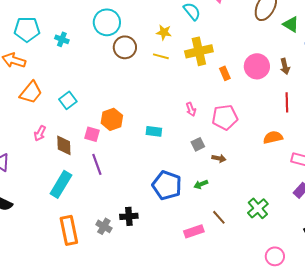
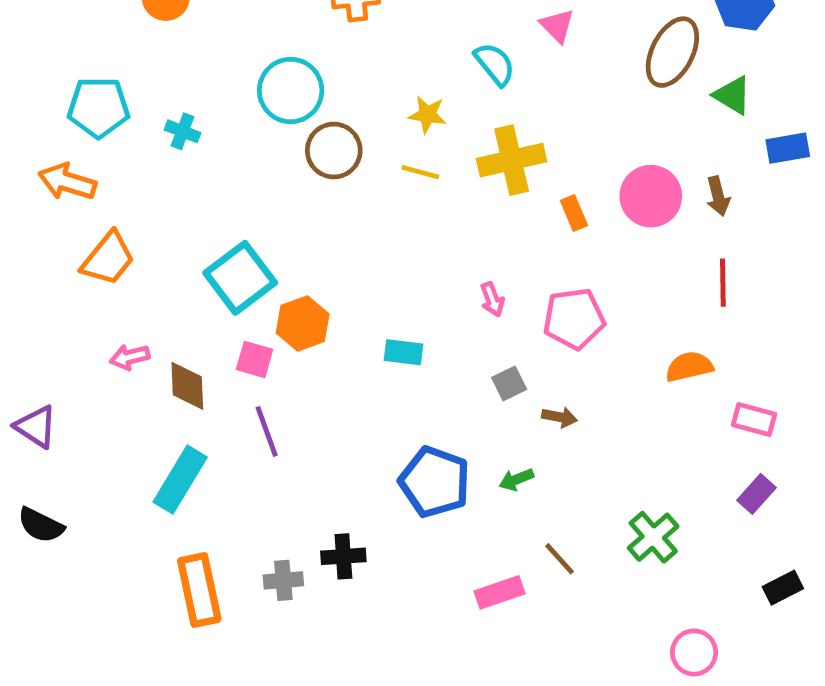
cyan square: (68, 100) -> (240, 278), moved, size x1.6
pink arrow: (40, 133) -> (130, 357), turned 49
gray cross: (104, 226) -> (283, 580), turned -35

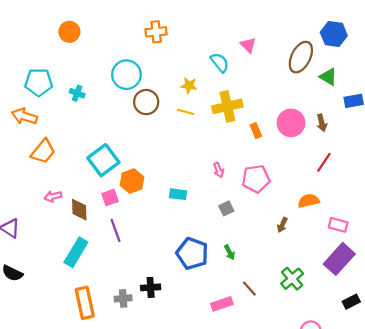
red line: (723, 283) -> (324, 162), turned 35
pink square: (255, 359) -> (110, 197), turned -35
brown arrow: (560, 417) -> (282, 225), moved, turned 104
green arrow: (516, 480) -> (230, 252), turned -96
purple rectangle: (756, 494) -> (339, 259), size x1.8

